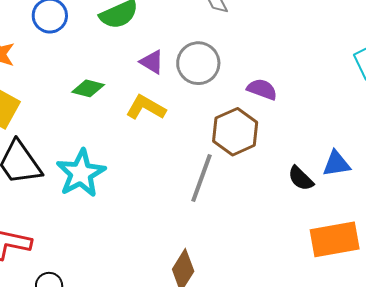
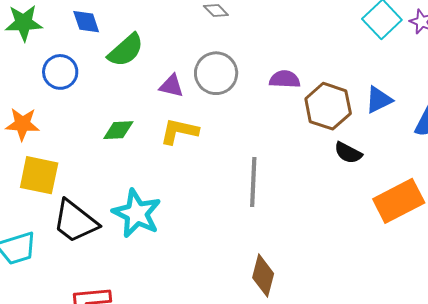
brown hexagon: (235, 132) -> (328, 106), moved
blue triangle: (336, 164) -> (379, 100), moved

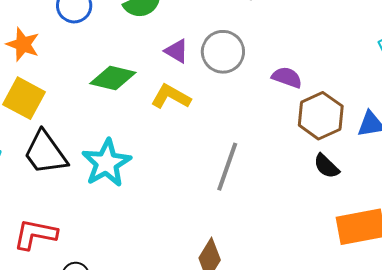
green diamond: (118, 130) -> (113, 78), size x1.4

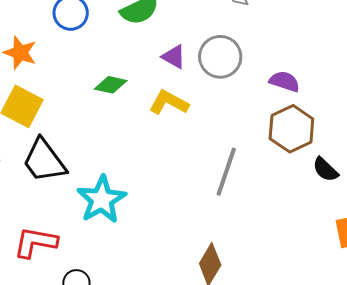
green diamond: (113, 78) -> (111, 85), size x0.7
brown hexagon: (321, 116) -> (291, 129), moved
cyan star: (106, 163) -> (102, 200), moved

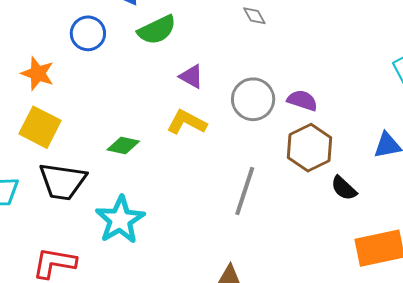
gray circle: (220, 57) -> (253, 99), moved
green diamond: (111, 85) -> (123, 146), moved
black trapezoid: (44, 161) -> (62, 181), turned -45

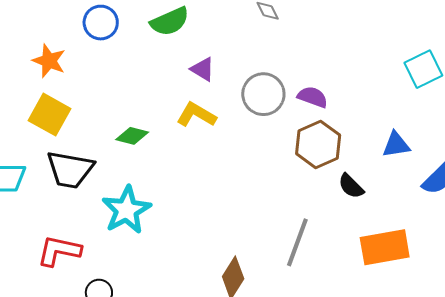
gray line: (245, 191) -> (297, 242), moved

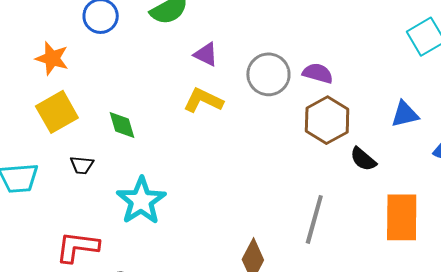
yellow square: (50, 115) -> (57, 112), turned 36
green diamond: (132, 136) -> (122, 125), moved, turned 64
black trapezoid: (70, 170) -> (82, 165), size x0.5
orange rectangle: (385, 247) -> (402, 217), turned -75

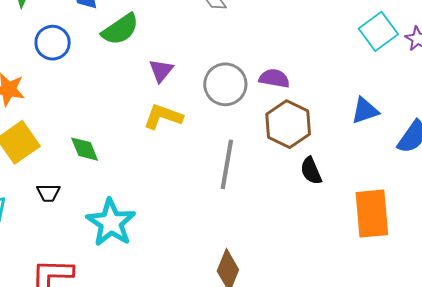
purple triangle: (206, 54) -> (161, 71), turned 48
black semicircle: (363, 159) -> (311, 171), moved, turned 32
gray line: (314, 219) -> (227, 164), moved

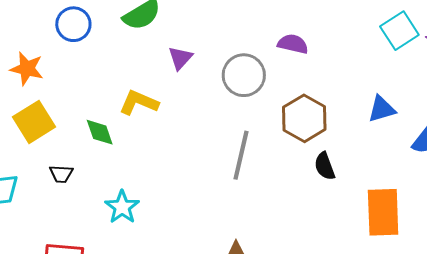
purple semicircle: (274, 78) -> (293, 44), moved
yellow L-shape: (163, 117) -> (139, 103), moved
cyan star: (111, 223) -> (122, 207), size x0.7

